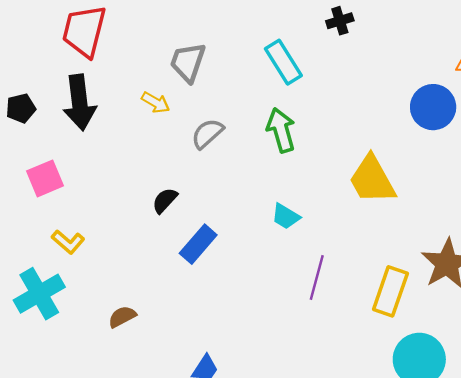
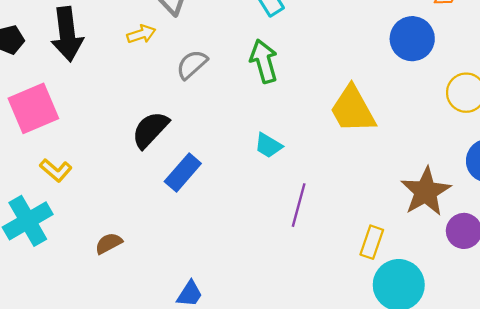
yellow arrow: (156, 102) -> (141, 34), turned -48
pink square: (45, 178) -> (33, 108), size x1.4
black semicircle: (165, 200) -> (150, 130), size x1.5
yellow rectangle: (390, 291) -> (372, 242), moved, size x0.7

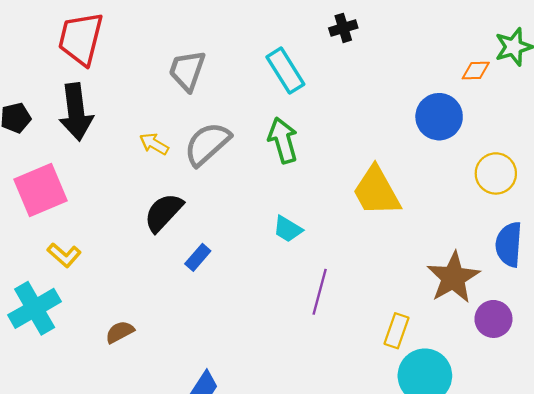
yellow arrow: (141, 34) -> (154, 144), moved, turned -132
gray semicircle: (192, 65) -> (207, 144), size x1.4
blue rectangle: (183, 172) -> (198, 257), size x0.7

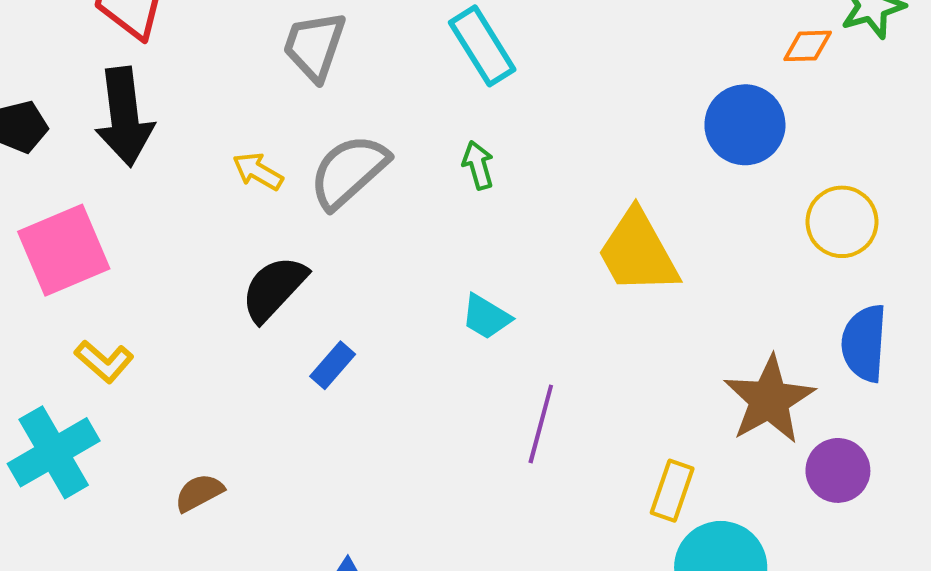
green arrow: (283, 140) -> (478, 165), size x0.6

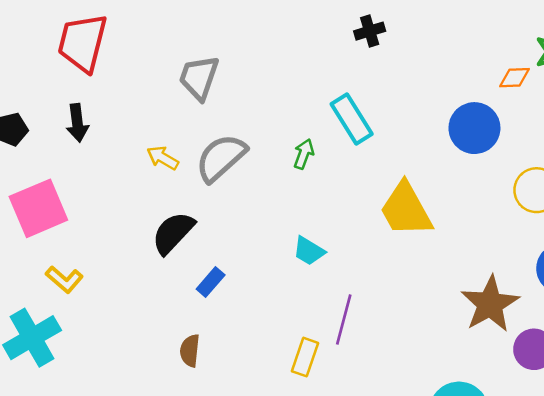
cyan rectangle: (482, 46) -> (352, 119), moved
black arrow: (124, 117) -> (77, 123), size x0.6
green arrow: (478, 165) -> (304, 154), turned 36
yellow rectangle: (672, 491) -> (305, 357), moved
brown semicircle: (199, 493) -> (190, 351), moved, turned -56

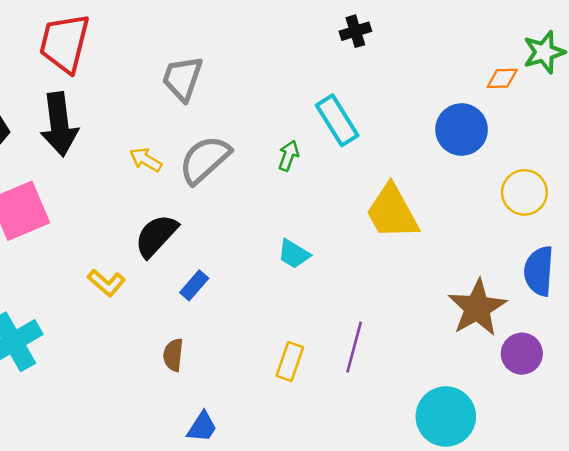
black arrow: (77, 123) -> (59, 124), size x1.6
yellow L-shape: (64, 279) -> (106, 283), moved
purple line: (344, 320) -> (354, 347), moved

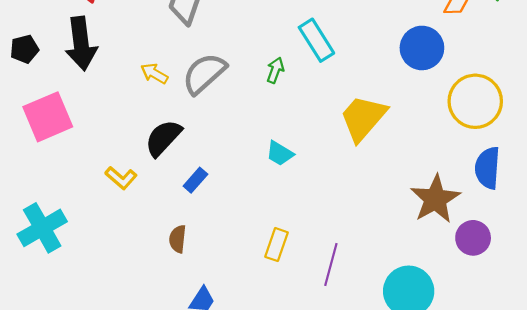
yellow circle: (524, 192) -> (475, 101), size x1.4
yellow trapezoid: (392, 212) -> (363, 118), turned 70
purple line: (354, 347) -> (331, 265), moved

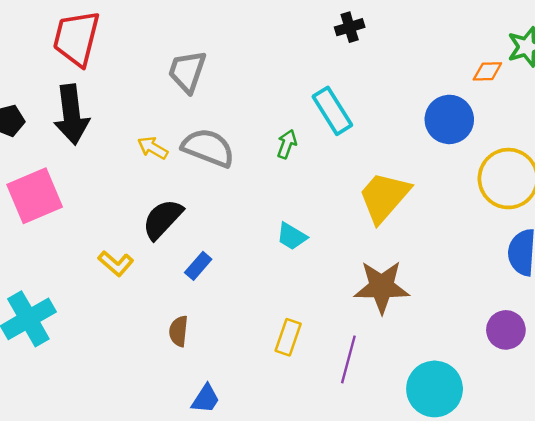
gray semicircle: (204, 74) -> (208, 148), turned 63
brown star: (435, 199) -> (382, 287), moved, turned 30

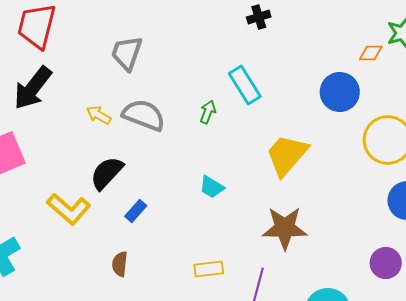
black arrow: (71, 115) -> (33, 88), turned 45
yellow L-shape: (116, 263) -> (69, 209), size x1.5
yellow rectangle: (288, 337) -> (209, 269), turned 64

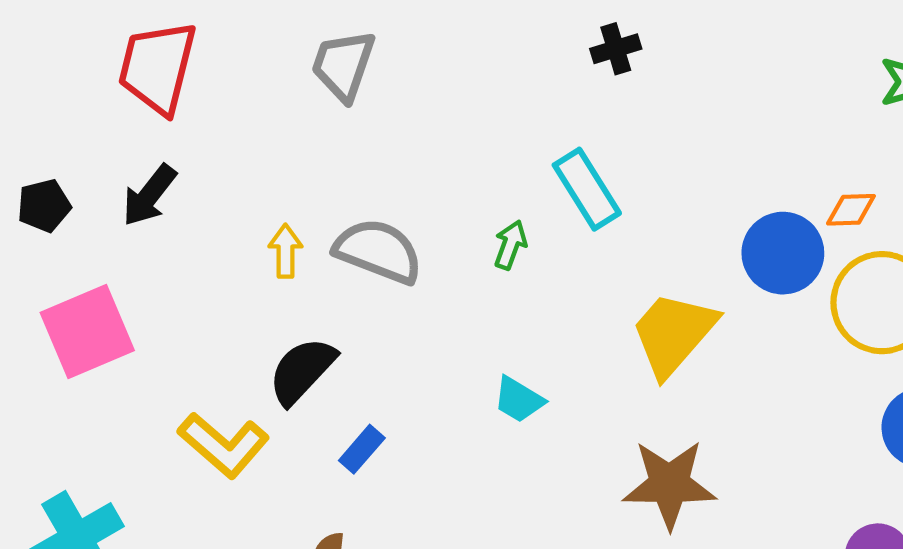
gray trapezoid: (127, 53) -> (343, 65), moved
orange diamond: (371, 53) -> (851, 210), moved
black arrow: (33, 88) -> (149, 195), size x0.7
blue circle: (340, 92) -> (783, 253), moved
yellow arrow: (99, 115) -> (285, 251), turned 60

